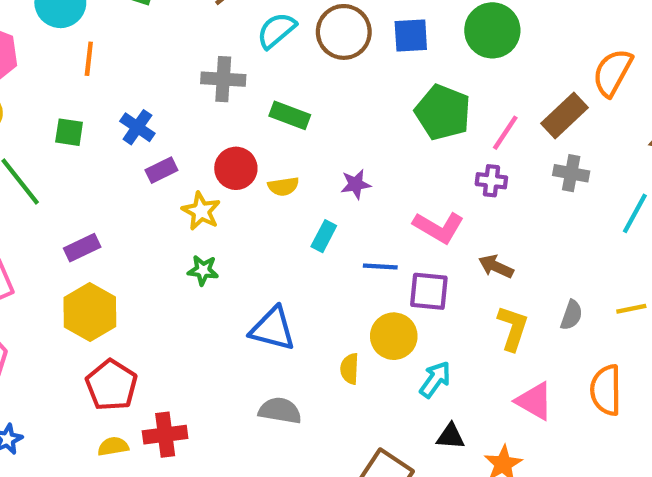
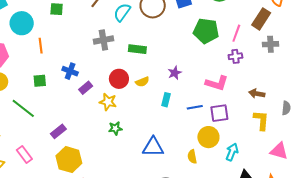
brown arrow: (496, 267) -> (257, 94), moved

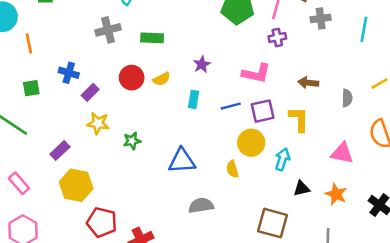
yellow star: (108, 102) -> (98, 123), moved
yellow L-shape: (261, 120) -> (299, 119), moved

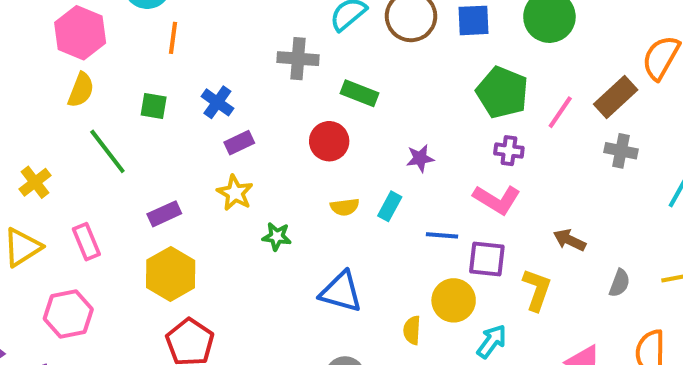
purple cross: (277, 37) -> (509, 151), moved
red circle: (132, 78) -> (329, 141), moved
yellow semicircle: (162, 79) -> (345, 207), moved

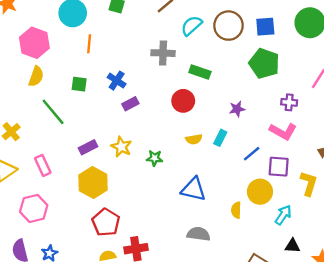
green pentagon: (502, 92) -> (264, 63), moved
yellow star: (235, 193) -> (121, 147), moved
blue line: (442, 235) -> (252, 154), turned -42

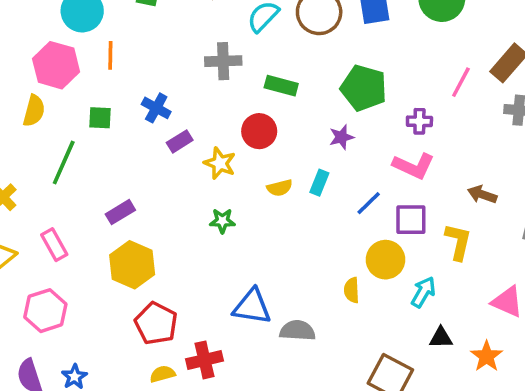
pink hexagon: (34, 43) -> (56, 65), moved
green pentagon: (264, 63) -> (364, 88), moved
green line: (53, 112) -> (64, 163), turned 68
yellow star: (121, 147) -> (220, 163), moved
blue triangle: (193, 189) -> (252, 307), moved

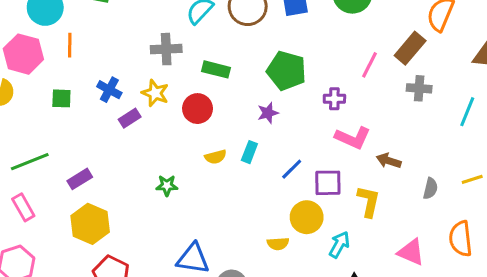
green line: (64, 163) -> (30, 162), moved, turned 45
yellow star: (220, 163) -> (155, 93), moved
pink L-shape: (414, 166) -> (353, 138), moved
yellow semicircle: (352, 290) -> (278, 244), turned -90

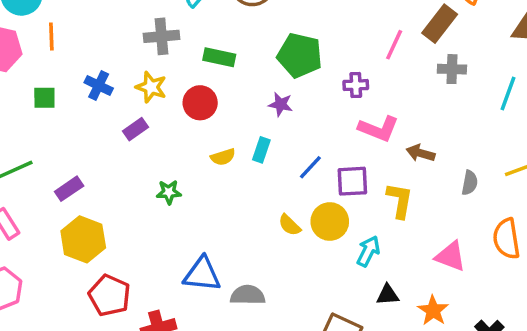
purple star: (268, 113) -> (281, 104), turned 30
purple rectangle: (130, 118) -> (135, 129), moved
yellow semicircle: (278, 244) -> (290, 225), moved, turned 50

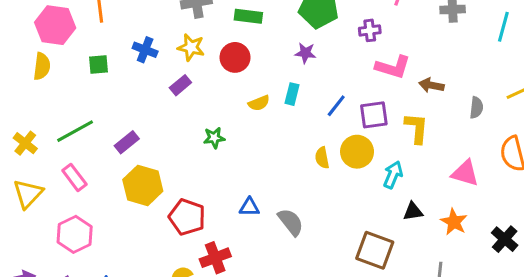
yellow semicircle: (290, 225) -> (322, 158), turned 40
blue triangle: (202, 274) -> (249, 207), size x0.6
red pentagon: (109, 295) -> (187, 217), moved
gray semicircle: (248, 295) -> (291, 222), turned 56

